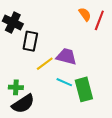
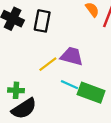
black rectangle: (30, 41) -> (42, 21), moved
green rectangle: (84, 89) -> (91, 93), turned -55

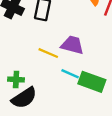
yellow line: (48, 64) -> (48, 53), turned 60

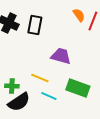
yellow line: (48, 53) -> (40, 78), moved
cyan line: (70, 74) -> (49, 96), moved

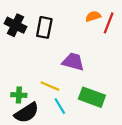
orange semicircle: (79, 15) -> (93, 16), turned -72
cyan line: (49, 96) -> (60, 106), turned 35

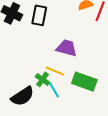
yellow line: (50, 86) -> (55, 71), moved
green cross: (19, 95) -> (42, 79), moved, turned 32

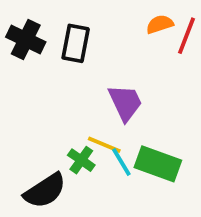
purple trapezoid: (67, 48) -> (125, 103), turned 50
cyan line: (54, 90) -> (121, 162), moved

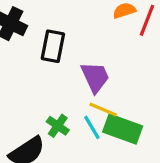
black rectangle: (76, 43) -> (53, 46), moved
yellow line: (104, 145) -> (103, 110), moved

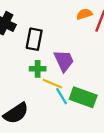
yellow line: (103, 110) -> (52, 84), moved
green cross: (58, 126) -> (38, 69), moved, turned -35

